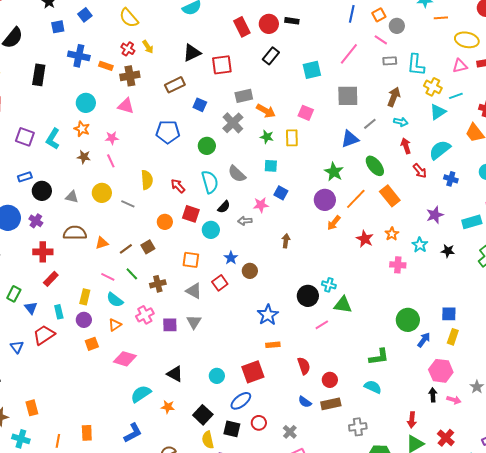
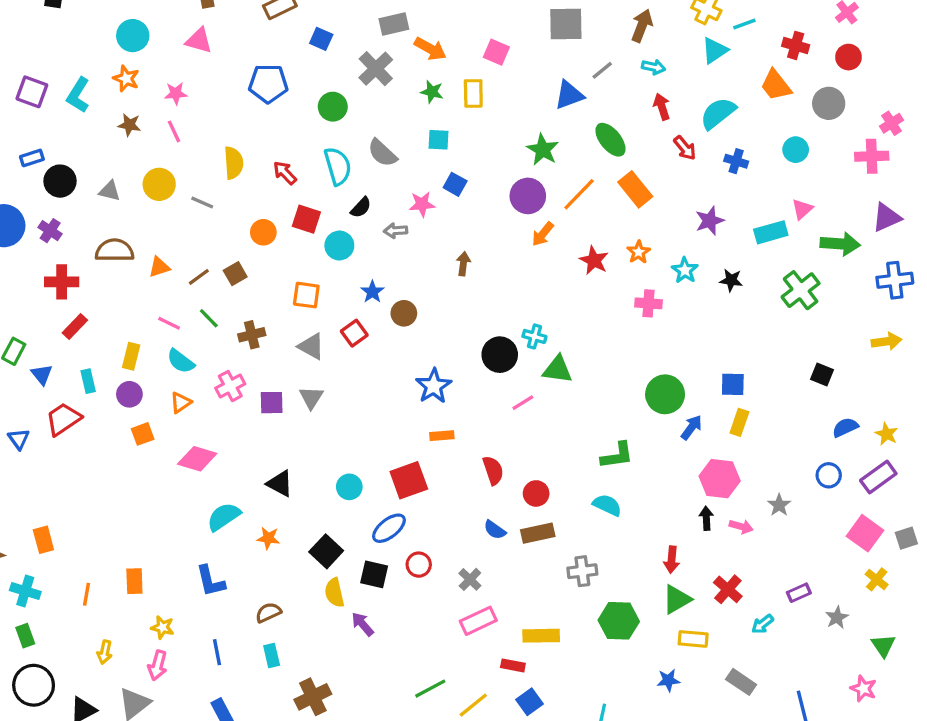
blue L-shape: (133, 433) -> (210, 581), turned 105

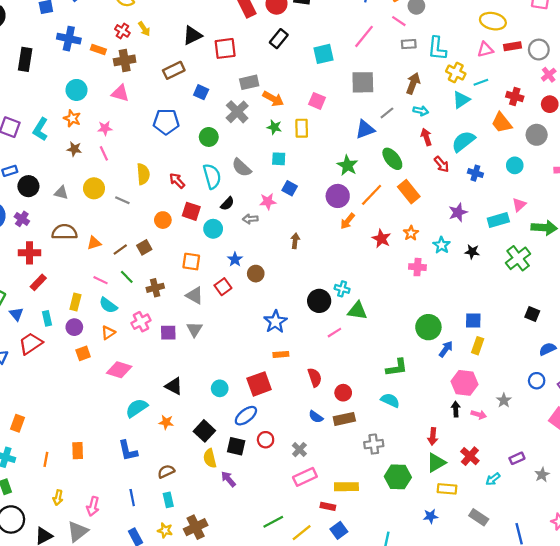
orange rectangle: (43, 540) -> (17, 423), turned 35
yellow star: (162, 627) -> (165, 530), moved

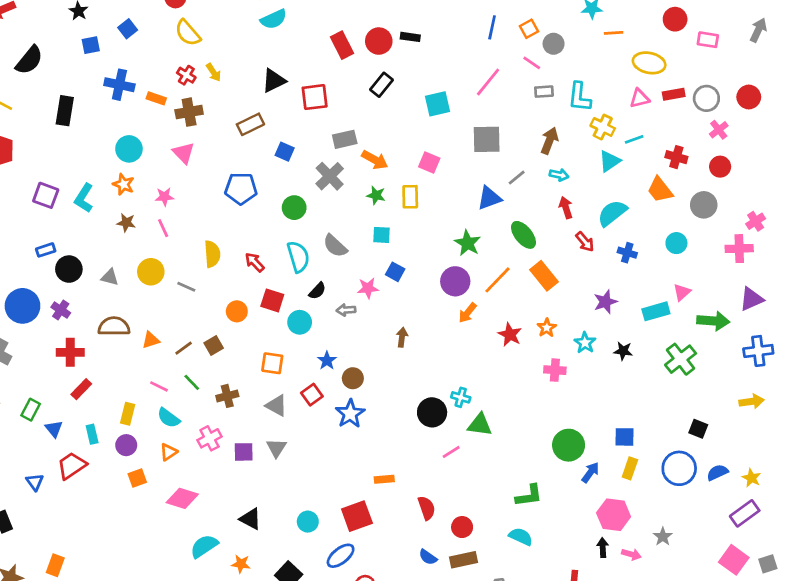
pink triangle: (120, 93) -> (184, 153), turned 30
blue star: (275, 322) -> (350, 414), moved
blue circle: (537, 381) -> (679, 468), moved, size x1.6

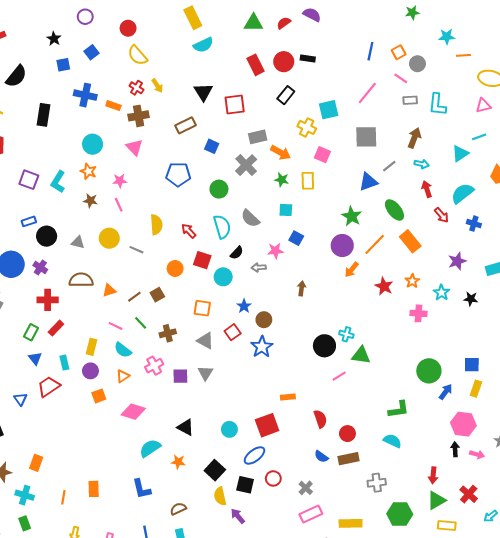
black triangle: (274, 81) -> (203, 92), turned -36
yellow cross: (603, 127) -> (307, 127), moved
green rectangle: (31, 410) -> (31, 332), moved

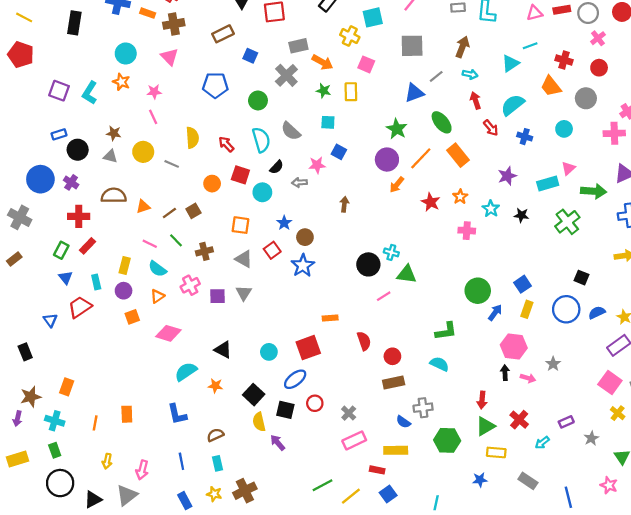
brown star: (90, 201) -> (114, 133), moved
blue square: (472, 365) -> (523, 284), turned -35
blue semicircle: (321, 457) -> (403, 422), moved

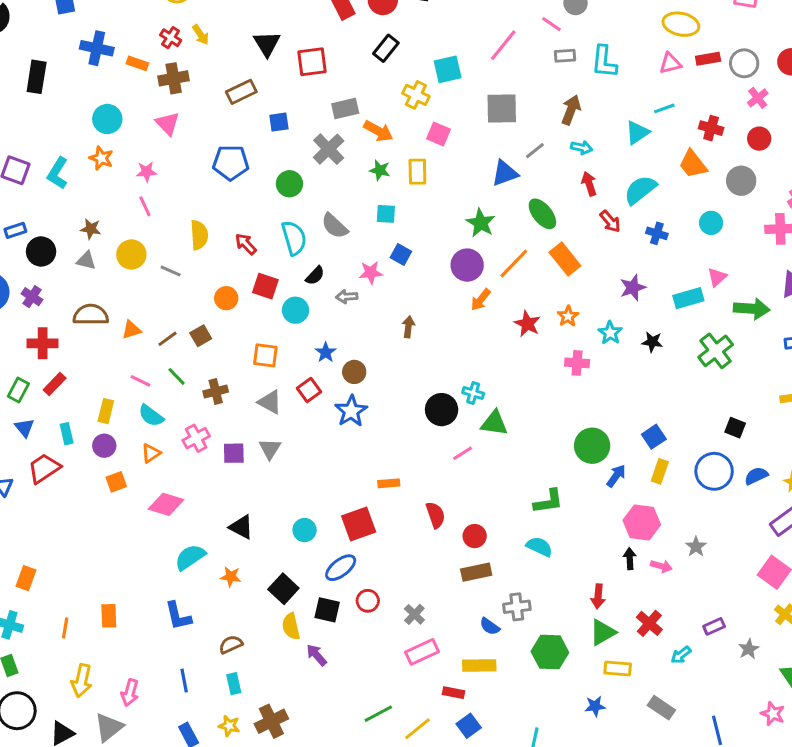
blue square: (250, 56) -> (279, 122), turned -32
yellow arrow: (107, 461) -> (82, 681), size x1.5

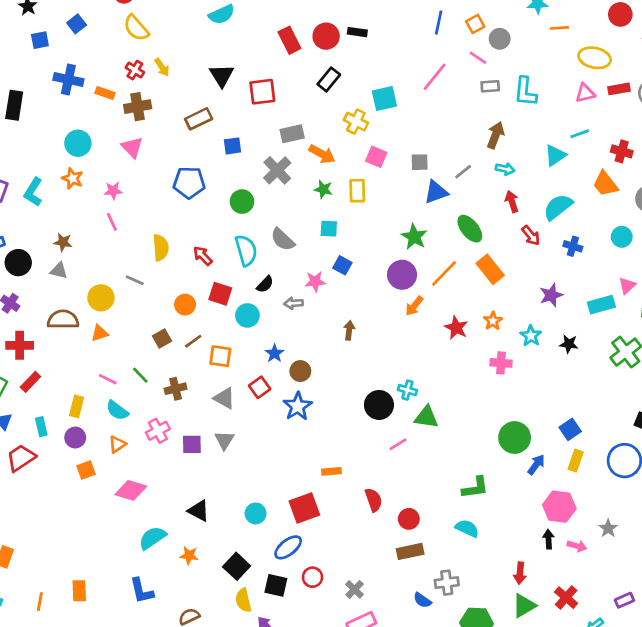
gray square: (502, 108) -> (420, 162), moved, size x0.6
yellow circle: (131, 254) -> (101, 298), moved
brown line: (168, 339) -> (193, 341), moved

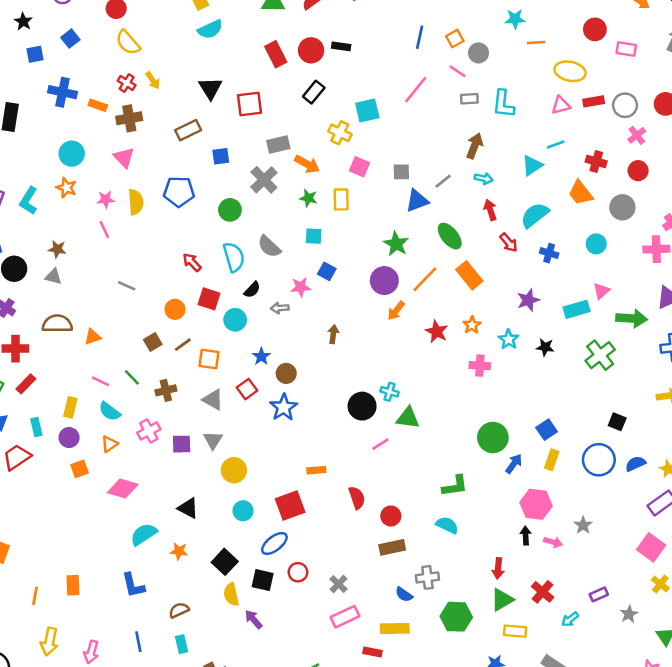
yellow semicircle: (161, 248) -> (136, 202), moved
yellow circle: (101, 298) -> (234, 470), moved

